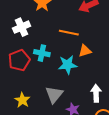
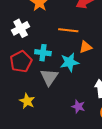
gray triangle: (54, 94) -> (49, 77), moved

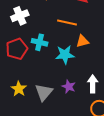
gray triangle: (49, 77) -> (44, 92), moved
purple star: (78, 106) -> (69, 87), moved

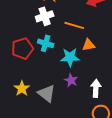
white cross: (20, 16) -> (45, 16), moved
purple star: (69, 87) -> (71, 80), moved
gray triangle: (44, 92) -> (47, 93), turned -36

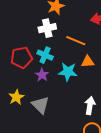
purple star: (71, 80) -> (42, 75), moved

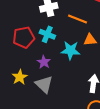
purple star: (42, 75) -> (44, 62), moved

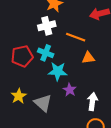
cyan star: (70, 50) -> (58, 71), moved
purple star: (44, 62) -> (70, 90), moved

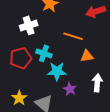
white cross: (47, 26) -> (29, 25), moved
white arrow: (92, 101) -> (97, 83), moved

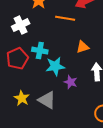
orange line: (73, 36) -> (65, 18), moved

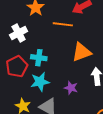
orange triangle: (83, 47) -> (81, 52), size x1.5
cyan star: (55, 66) -> (40, 82), moved

